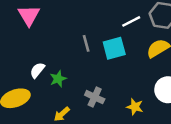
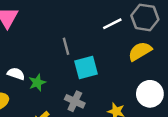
cyan square: (114, 48) -> (86, 68), moved
white semicircle: (37, 70) -> (16, 74), turned 70

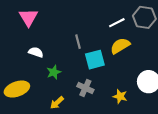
yellow semicircle: (140, 51) -> (120, 46), moved
white semicircle: (16, 74) -> (36, 52), moved

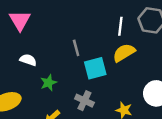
white line: (117, 23) -> (120, 26), turned -56

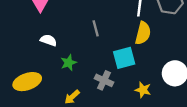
yellow semicircle: (124, 53) -> (143, 33), turned 135
cyan square: (95, 68) -> (124, 58), moved

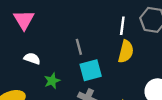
cyan square: (124, 58) -> (91, 70), moved

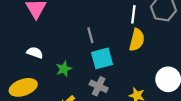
white semicircle: (32, 59) -> (35, 53), moved

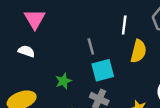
white line: (133, 14) -> (124, 25), moved
white semicircle: (35, 53) -> (26, 51), moved

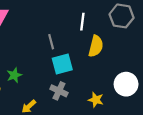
green star: (63, 81) -> (14, 75), moved

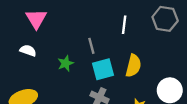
yellow semicircle: (96, 46) -> (133, 66), moved
green star: (14, 75) -> (66, 63), moved

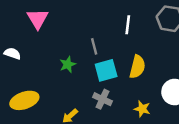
white semicircle: (28, 50) -> (12, 54), moved

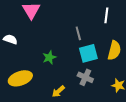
green star: (68, 64) -> (49, 57), moved

